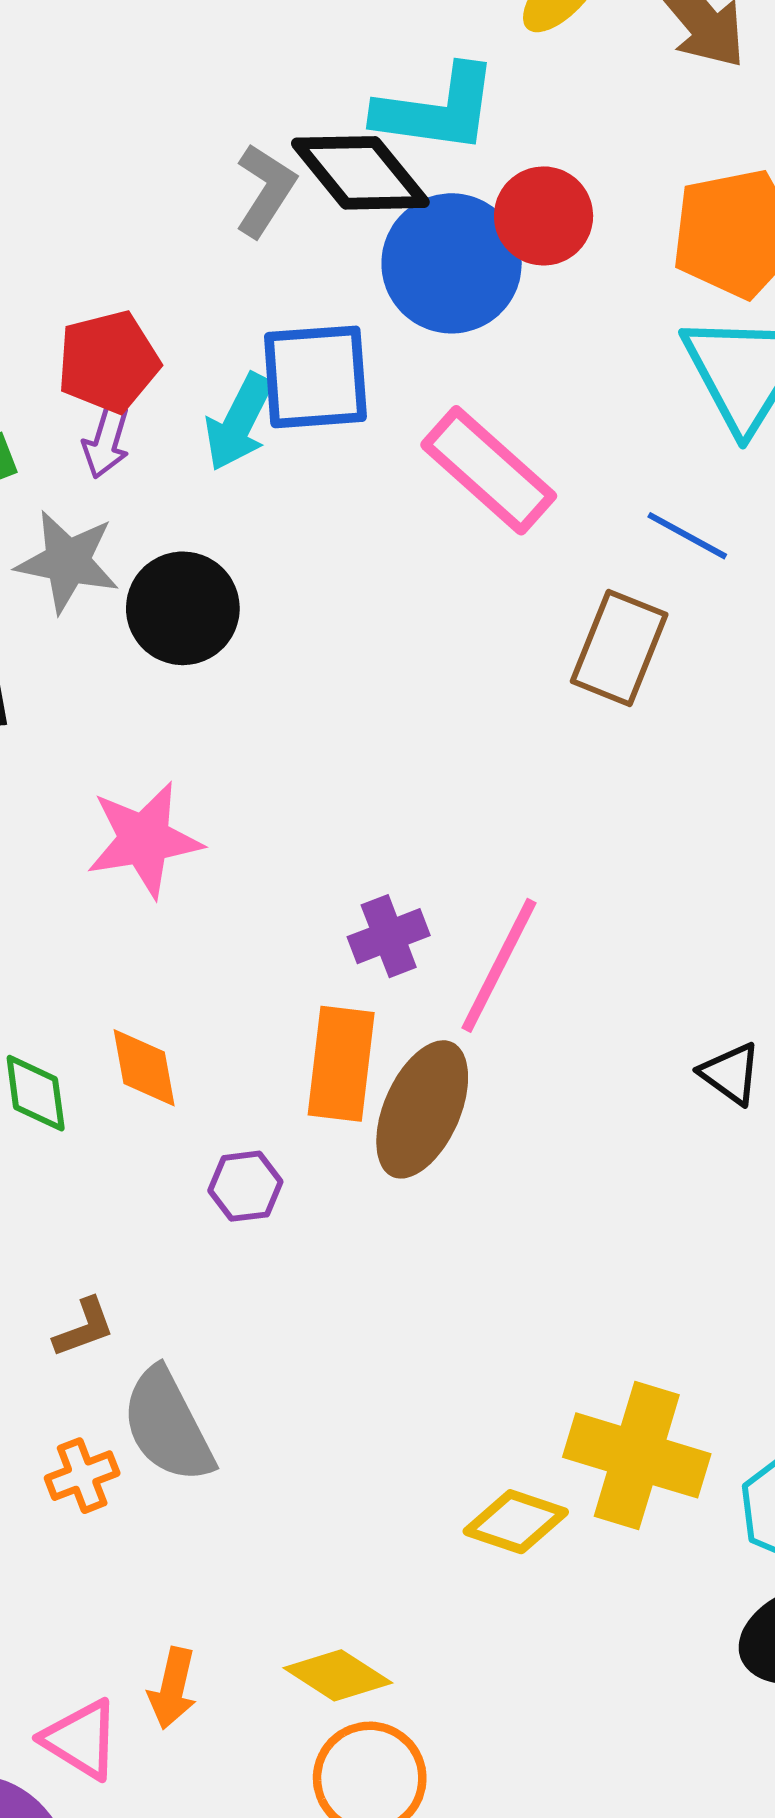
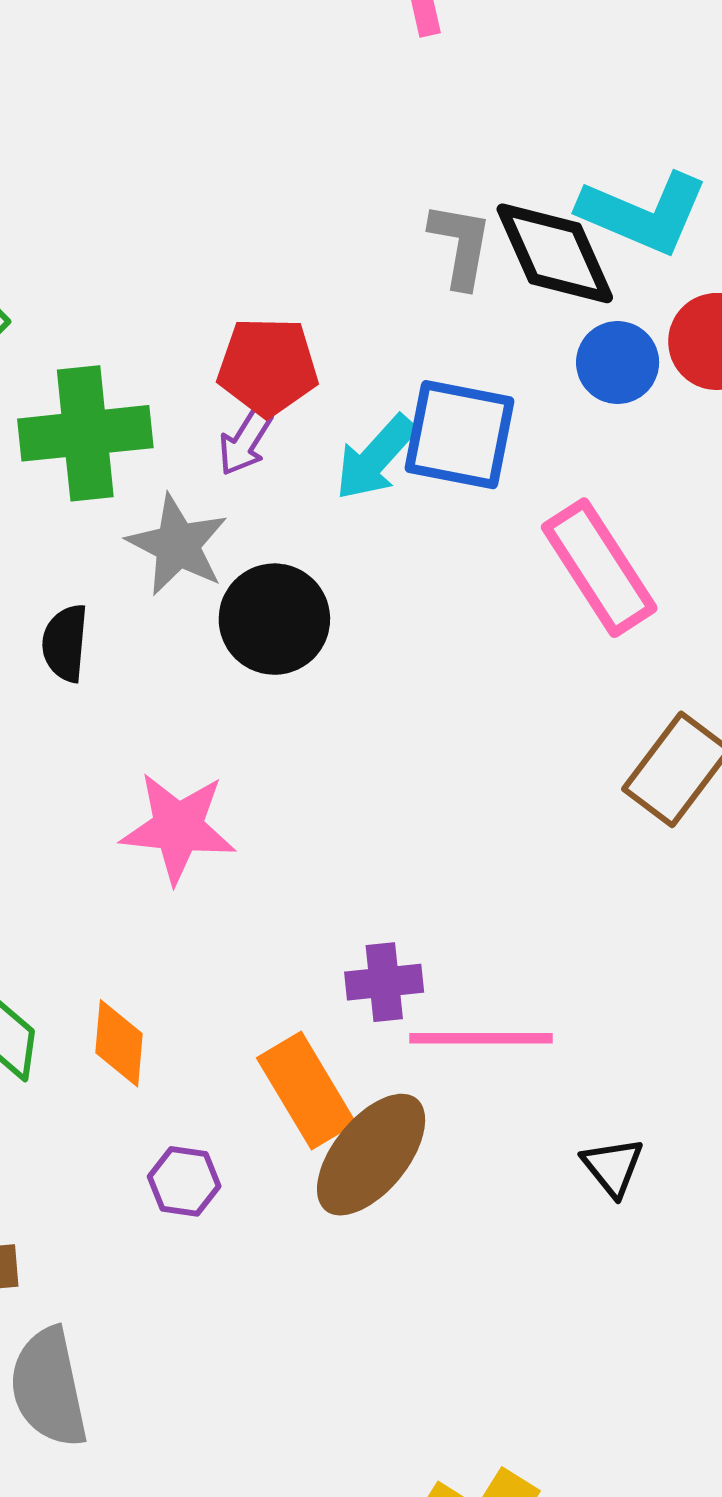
gray L-shape: (265, 190) -> (460, 245), turned -38
blue circle: (452, 263) -> (618, 363), size x0.6
pink line: (499, 965) -> (481, 1038), turned 48
orange rectangle: (341, 1064) -> (306, 1090), turned -53
black triangle: (731, 1074) -> (613, 1167), moved

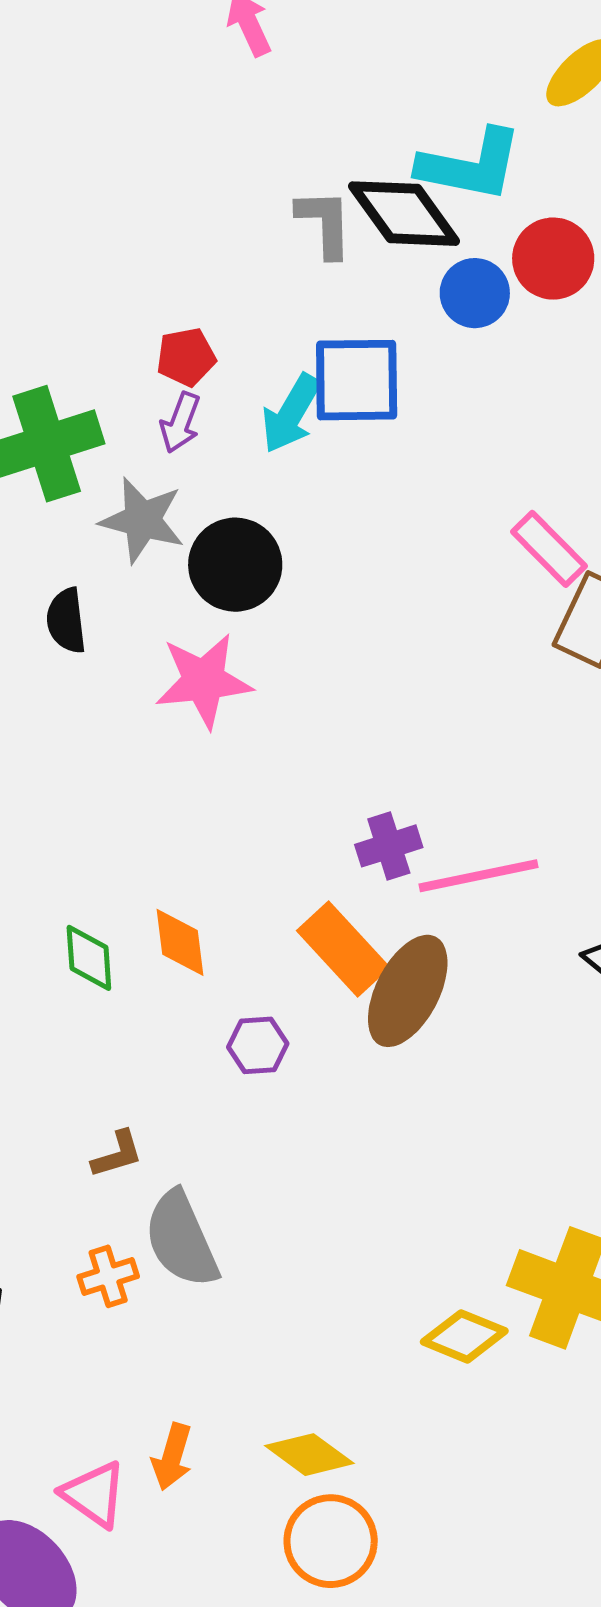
red pentagon: (268, 367) -> (186, 357), size x0.7
pink rectangle: (599, 568) -> (549, 549), moved, size x0.7
pink star: (178, 828) -> (204, 681), moved

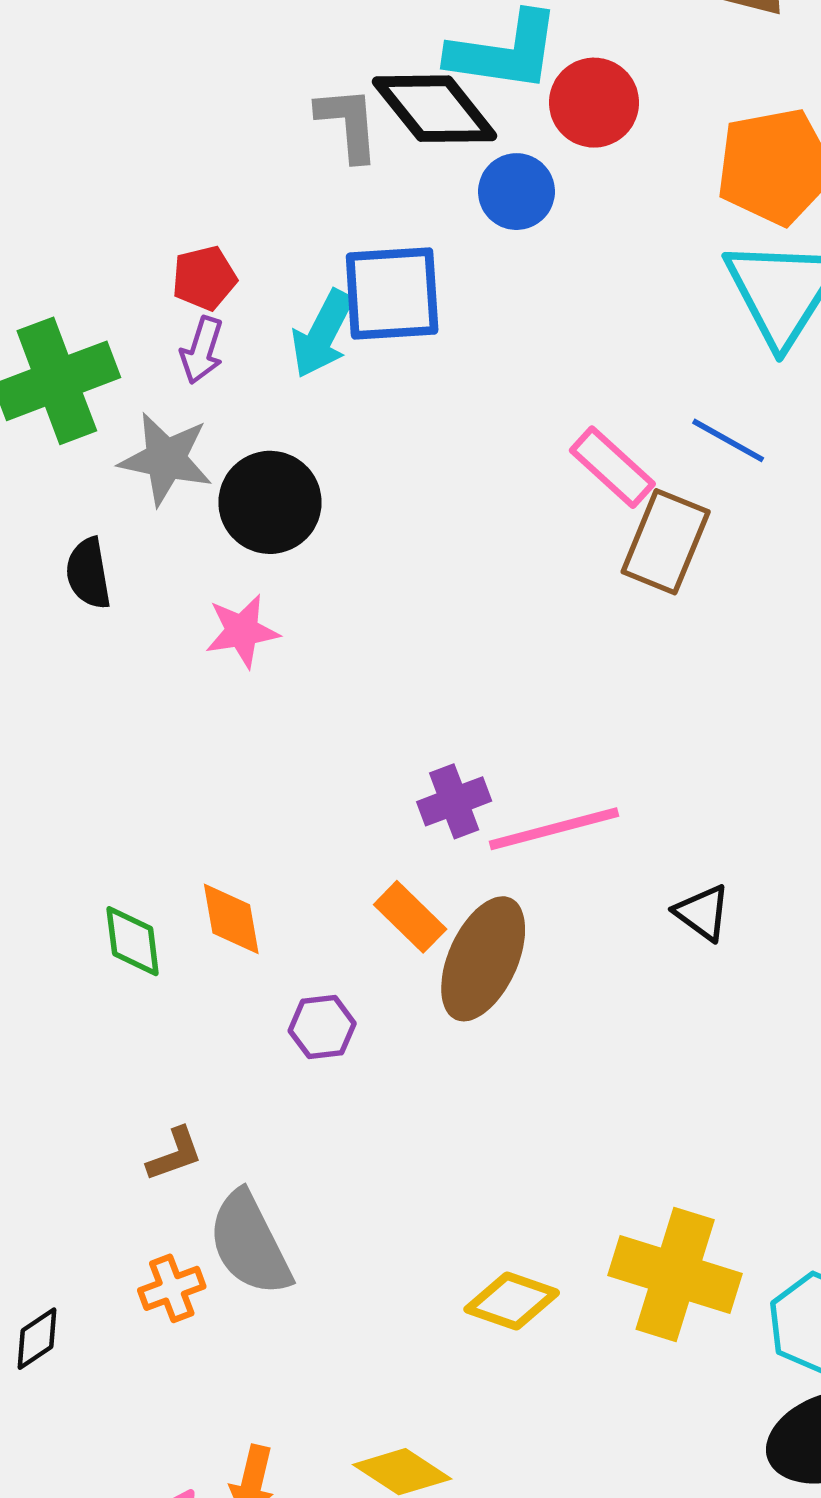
red circle: (553, 259) -> (594, 103), moved
pink star: (204, 681) -> (242, 631), size x0.7
orange rectangle: (343, 949) -> (410, 917), size x0.7
yellow diamond: (464, 1336) -> (512, 1301), moved

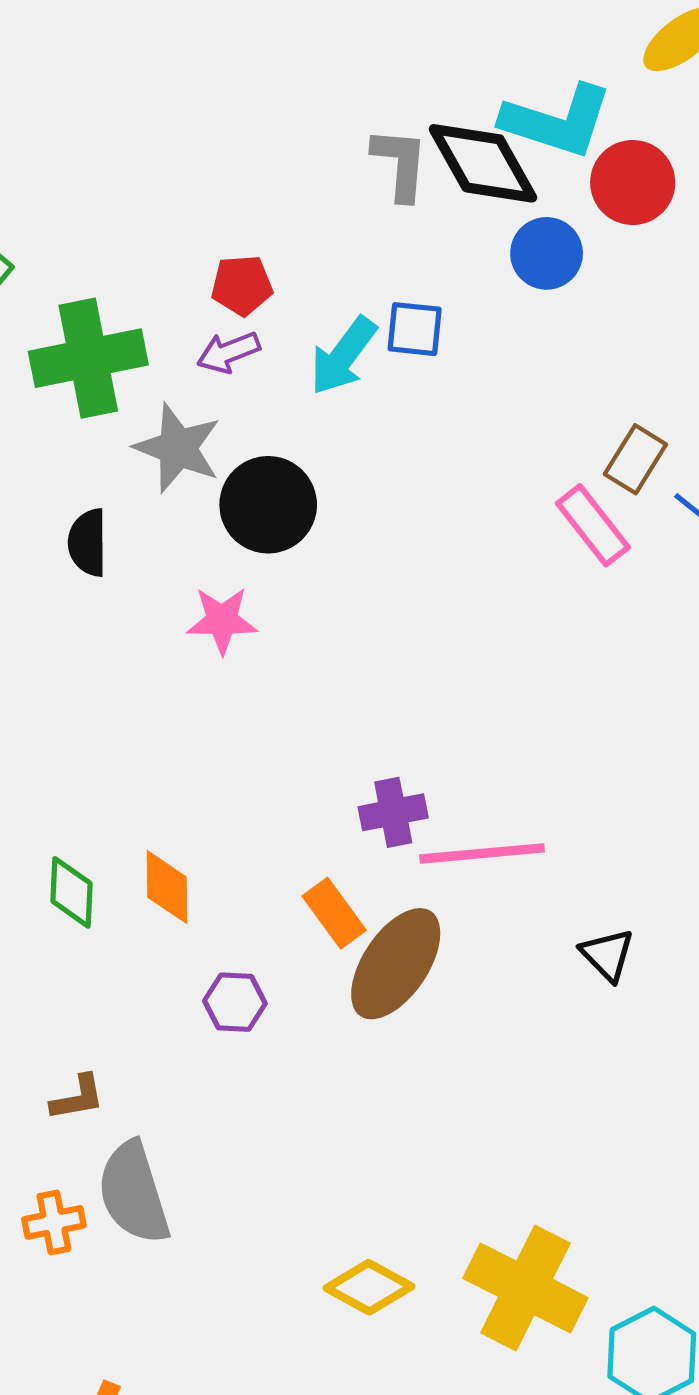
blue square: (392, 294) -> (415, 329), size x0.6
purple arrow: (202, 350) -> (228, 352), turned 42
brown rectangle: (666, 542) -> (635, 459), moved, size x0.7

